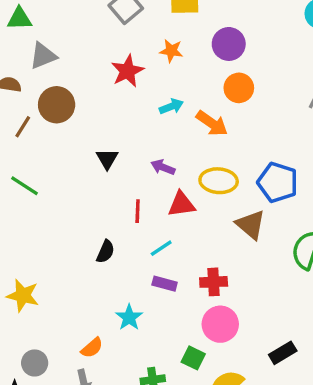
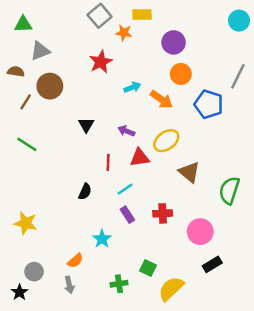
orange star: (171, 51) -> (124, 33), moved
yellow ellipse: (219, 181) -> (166, 141), turned -40
blue pentagon: (278, 182) -> (209, 104), moved
purple rectangle: (165, 284) -> (127, 215), turned 42
pink circle: (220, 324) -> (200, 232), moved

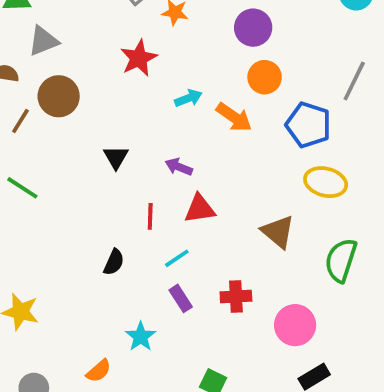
yellow ellipse: (166, 141) -> (326, 182), moved, turned 50

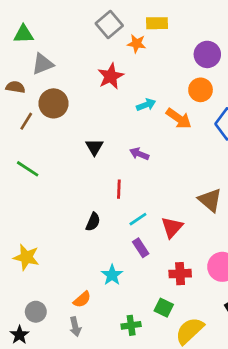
purple circle: (253, 28) -> (207, 54), moved
red triangle: (200, 209) -> (172, 227), moved, turned -40
red cross: (236, 297) -> (180, 274), moved

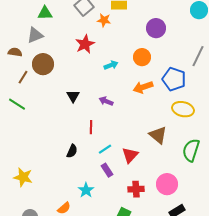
green triangle: (24, 34) -> (45, 13), moved
orange circle: (201, 90) -> (142, 57), moved
orange arrow: (179, 118) -> (143, 87), moved, turned 126
green line: (28, 169) -> (17, 104), moved

